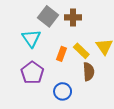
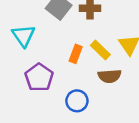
cyan triangle: (31, 38) -> (23, 36), moved
brown semicircle: (89, 72) -> (110, 76), turned 90

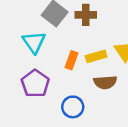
cyan triangle: (23, 36) -> (34, 42), moved
yellow rectangle: (100, 50) -> (96, 56), turned -60

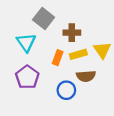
brown cross: (86, 15) -> (72, 33), moved
blue circle: (73, 107) -> (66, 90), moved

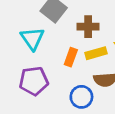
purple pentagon: (27, 77) -> (34, 81), turned 30

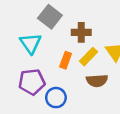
yellow rectangle: (96, 53) -> (89, 57), turned -30
blue circle: (81, 97) -> (56, 98), moved

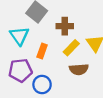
orange rectangle: (66, 60) -> (42, 51), moved

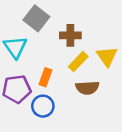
orange rectangle: (42, 51) -> (45, 77), moved

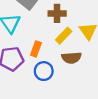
blue circle: (43, 106) -> (44, 71), moved

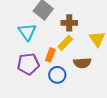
yellow rectangle: (64, 36) -> (65, 43), moved

